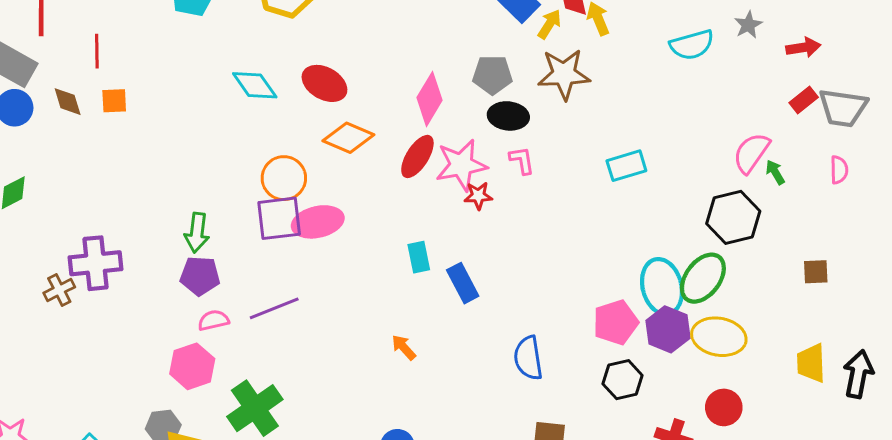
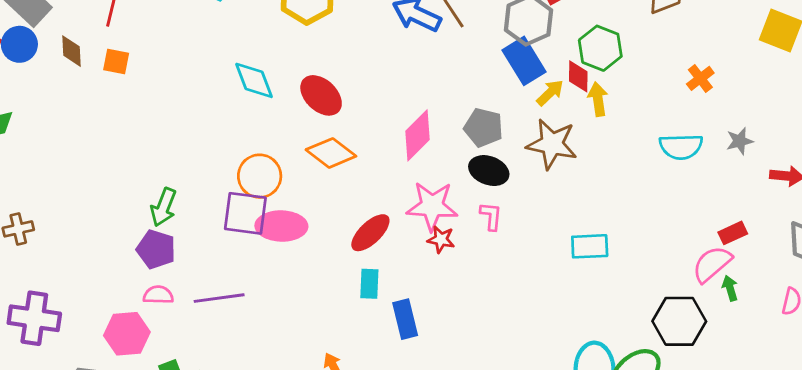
red rectangle: (804, 100) -> (733, 233), moved
red ellipse: (417, 156) -> (370, 233), moved
purple cross: (95, 263) -> (34, 318), moved

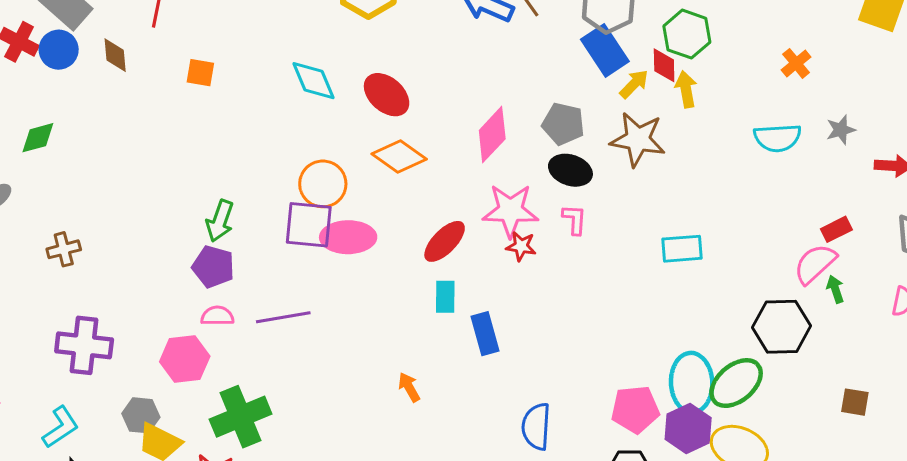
orange square: (116, 62) -> (200, 73), moved

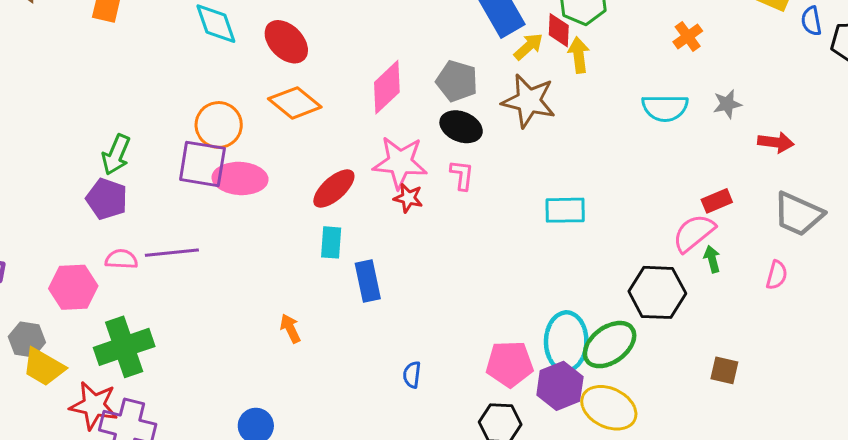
pink semicircle: (217, 316) -> (121, 259), moved
blue semicircle: (536, 426) -> (412, 375), size x0.6

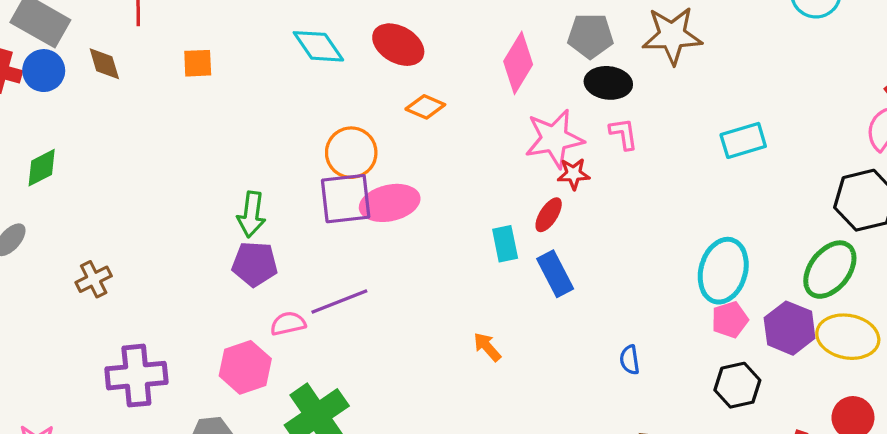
orange diamond: (295, 103) -> (425, 107), size x0.7
red ellipse: (334, 189) -> (549, 215), moved, size x0.7
cyan ellipse: (566, 341) -> (723, 271), moved, turned 30
pink pentagon: (510, 364) -> (730, 320), size x0.7

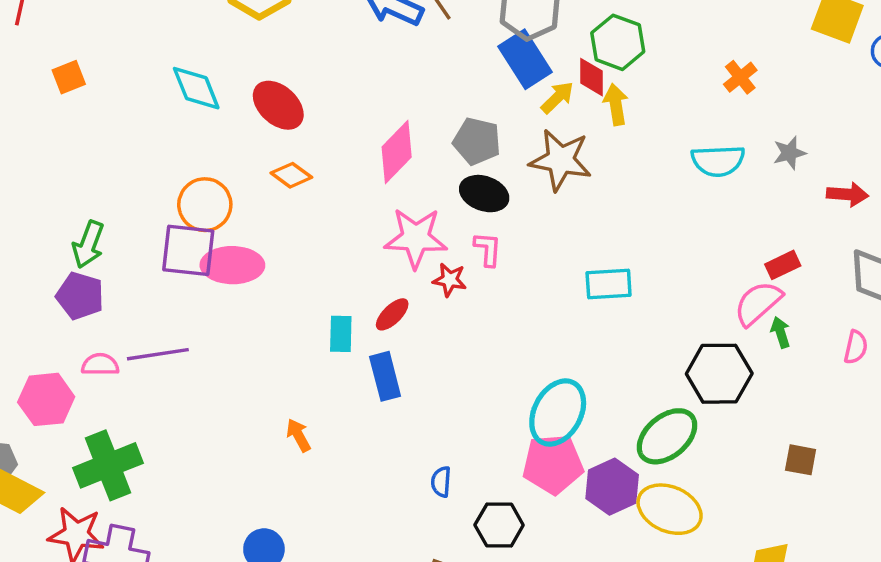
orange square: (198, 63) -> (69, 77), turned -32
red star: (573, 174) -> (450, 280), moved
pink pentagon: (730, 320) -> (553, 464), size x1.6
black hexagon: (737, 385) -> (499, 525), moved

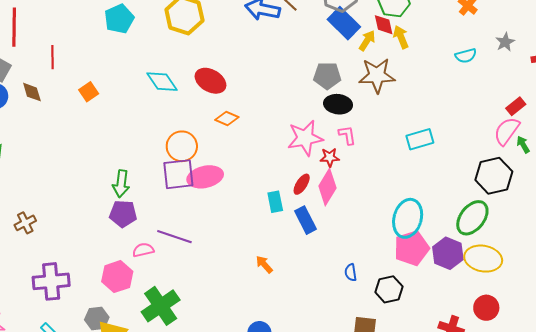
pink diamond: (397, 152) -> (327, 187), moved
cyan semicircle: (718, 161) -> (466, 56), size x0.7
purple line: (158, 354) -> (174, 237), turned 40

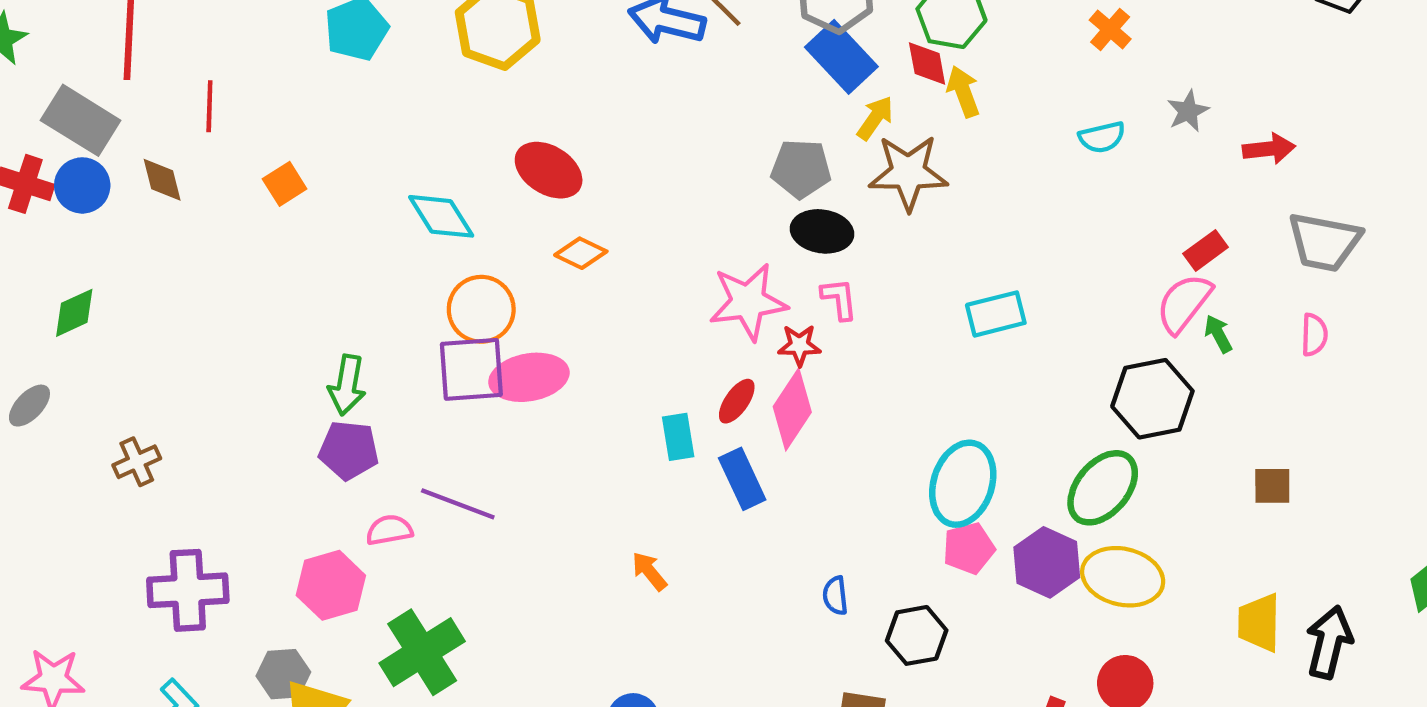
yellow arrow: (367, 41) -> (875, 118), moved
cyan diamond: (162, 82) -> (441, 216), moved
pink pentagon: (412, 248) -> (969, 548), size x0.7

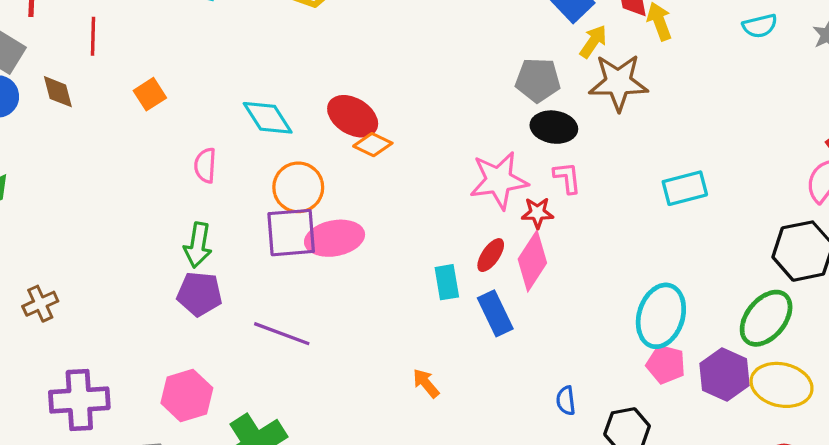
cyan semicircle: (1102, 137) -> (760, 26), moved
red ellipse: (549, 170) -> (353, 116), moved
pink semicircle: (389, 530) -> (205, 165), moved, turned -76
pink pentagon: (969, 548) -> (666, 364), turned 30

